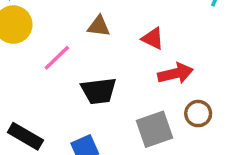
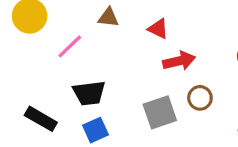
black trapezoid: (99, 91) -> (89, 93), moved

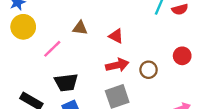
red arrow: (179, 61) -> (117, 65), moved
brown circle: (200, 98) -> (149, 70), moved

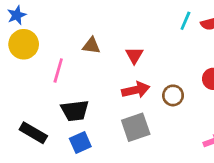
red triangle: (116, 36) -> (134, 55), turned 35
pink line: (52, 49) -> (58, 71), turned -30

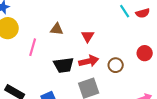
cyan line: (185, 21) -> (125, 11), turned -56
black trapezoid: (75, 111) -> (64, 65), moved

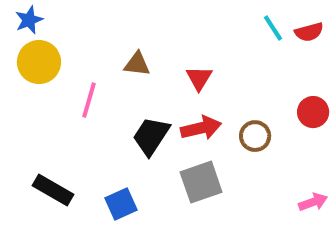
black trapezoid: (64, 65) -> (151, 136), turned 130

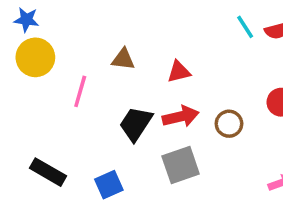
blue star: (29, 20) -> (26, 20), turned 30
red triangle: (199, 78) -> (179, 72), turned 45

